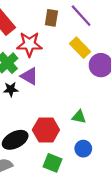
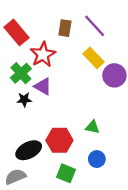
red star: (29, 44) -> (43, 54), turned -30

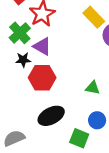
red hexagon: (59, 140) -> (42, 78), moved
black ellipse: (29, 150) -> (51, 116), moved
green square: (66, 173) -> (79, 138), moved

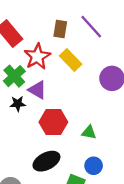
yellow rectangle: (94, 17) -> (71, 60), moved
red hexagon: (42, 78) -> (53, 122), moved

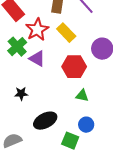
black star: (18, 104) -> (21, 94), moved
red hexagon: (53, 122) -> (74, 67), moved

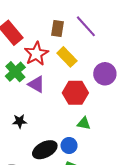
blue circle: (86, 125) -> (69, 145), moved

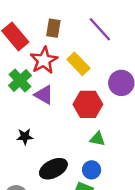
brown rectangle: (57, 28) -> (53, 28), moved
blue circle: (69, 145) -> (92, 170), moved

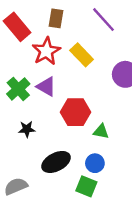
green cross: (20, 81) -> (18, 89), moved
red hexagon: (88, 104) -> (75, 112), moved

